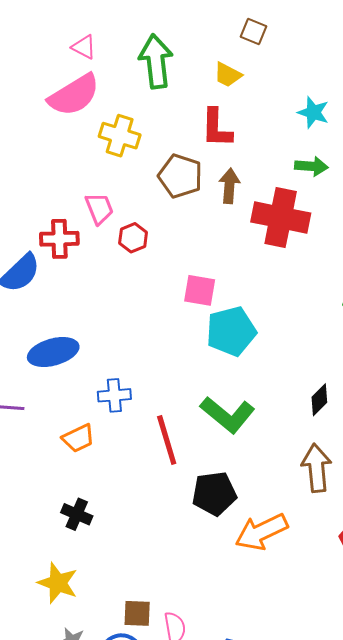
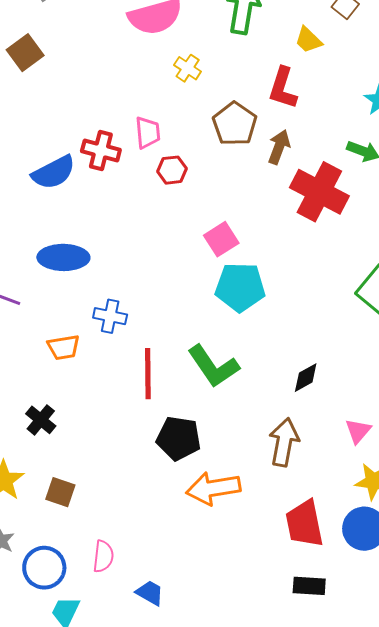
yellow cross: (120, 136) -> (188, 68), size x0.7
pink square: (200, 290) -> (221, 239), turned 32
brown square: (137, 613) -> (60, 492), moved

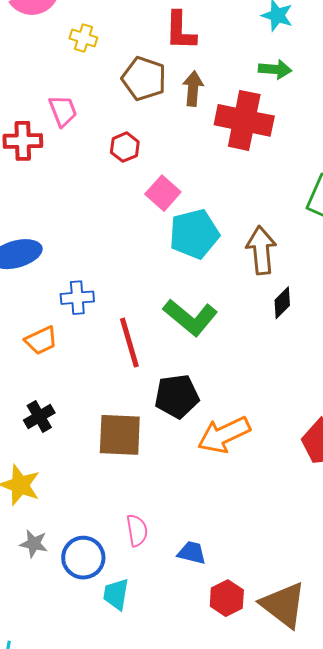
red hexagon: (172, 170) -> (125, 147), moved
black cross: (41, 420) -> (39, 417), turned 36
brown arrow: (284, 442) -> (261, 250), moved
brown square: (60, 492) -> (120, 435), moved, size x1.6

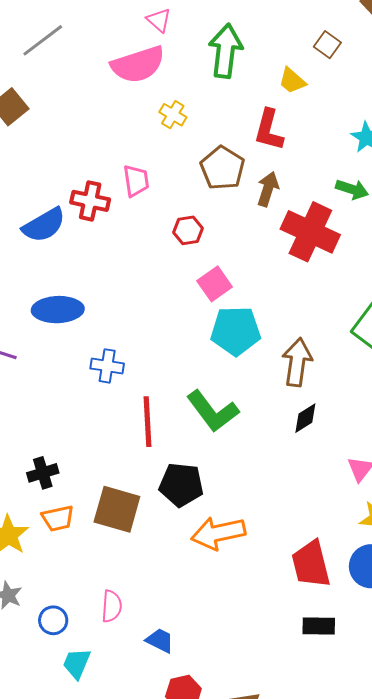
orange trapezoid: (41, 340) -> (58, 518), moved
blue circle: (83, 558) -> (53, 620), size x0.7

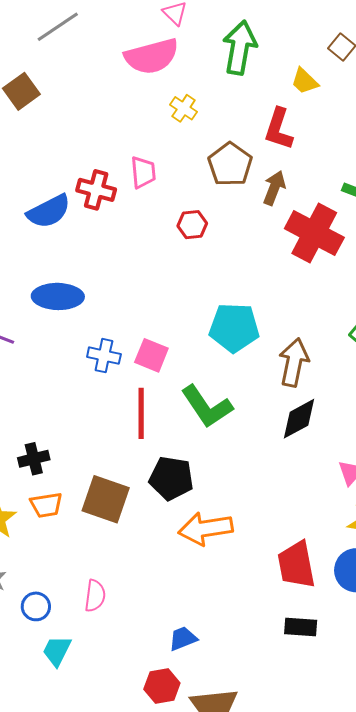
pink square: (215, 284) -> (151, 355), moved, turned -36
black diamond: (305, 418) -> (299, 419), size x1.4
blue trapezoid: (160, 640) -> (183, 639), moved, turned -52

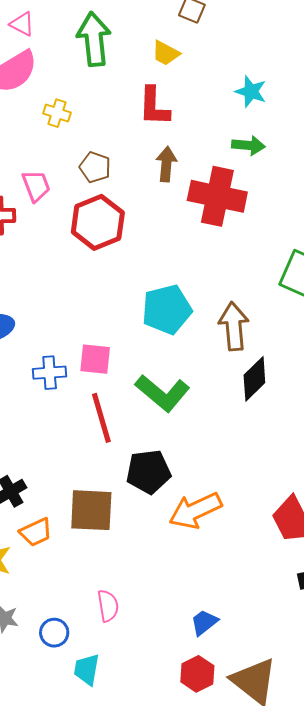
brown pentagon: (230, 164) -> (95, 167), moved, size x0.7
red hexagon: (192, 225) -> (98, 222), size x1.8

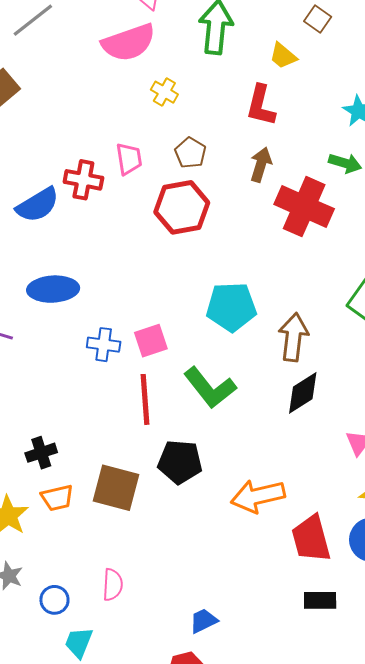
pink square: (95, 359) -> (151, 341), turned -36
orange arrow: (195, 511) -> (258, 496), moved

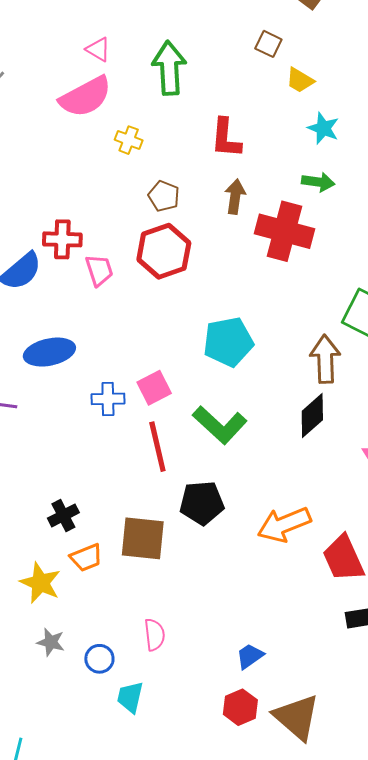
yellow trapezoid: (283, 56) -> (300, 80), moved
pink trapezoid: (129, 159) -> (99, 270), moved
brown arrow: (293, 337) -> (325, 359), moved

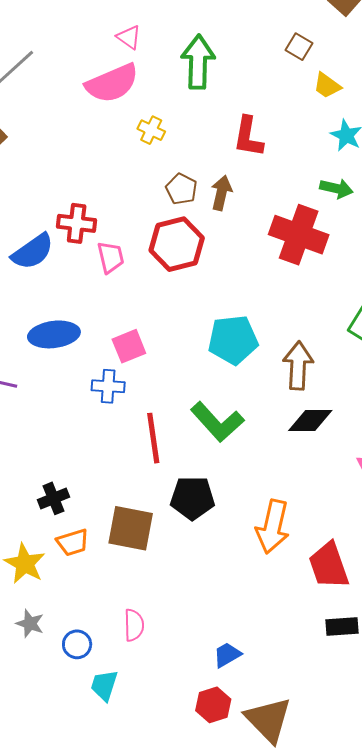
brown arrow: (235, 197) -> (221, 193), moved
brown arrow: (325, 359) -> (298, 366), moved
pink square: (154, 388) -> (129, 346), moved
black diamond: (312, 415) -> (310, 421), turned 36
orange arrow: (284, 524) -> (273, 527), turned -60

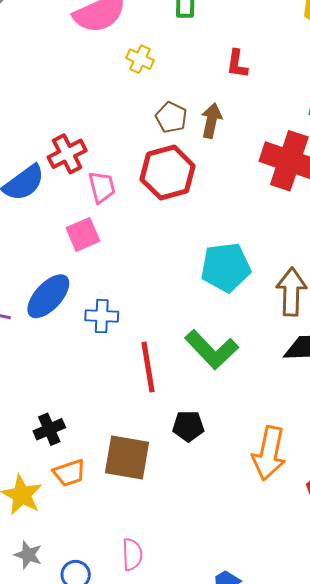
red L-shape: (248, 137) -> (237, 64), size x0.7
red cross: (77, 223) -> (67, 154), turned -33
blue ellipse: (54, 334) -> (48, 296), moved, turned -39
pink square: (129, 346) -> (83, 234), moved
black pentagon: (193, 498) -> (188, 426), size x0.7

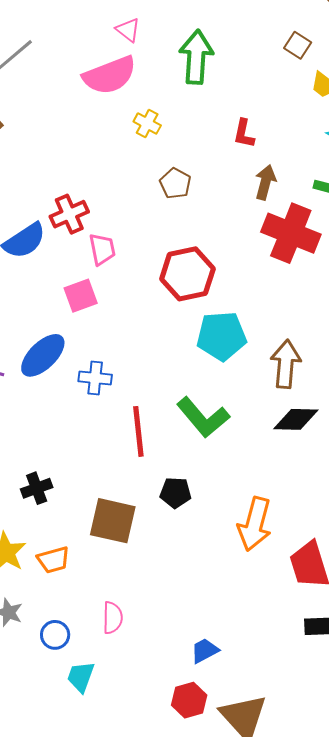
brown arrow: (211, 121) -> (265, 182), moved
red hexagon: (168, 173) -> (187, 274), moved
orange trapezoid: (69, 473) -> (53, 560), moved

